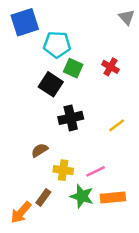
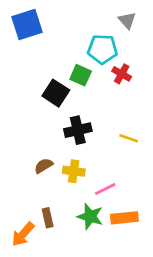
gray triangle: (127, 17) -> (127, 20), moved
cyan pentagon: (57, 45) -> (102, 49), moved
yellow line: (117, 125) -> (129, 138), turned 56
yellow cross: (63, 170) -> (74, 171), moved
brown rectangle: (43, 197) -> (48, 218), turned -49

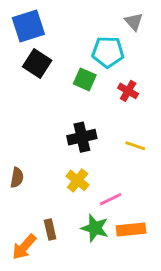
red cross: (122, 74) -> (128, 91), moved
black square: (56, 93) -> (37, 64), moved
brown semicircle: (44, 166) -> (17, 178), moved, turned 132
yellow cross: (74, 171) -> (78, 180), turned 30

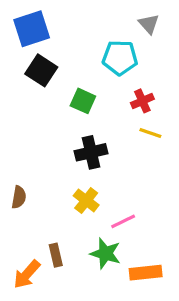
green square: (85, 79) -> (83, 101), moved
red cross: (128, 91) -> (142, 101), turned 36
yellow line: (135, 146) -> (150, 133), moved
orange rectangle: (131, 230) -> (146, 273), moved

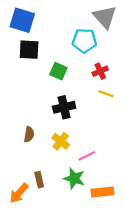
gray triangle: (149, 24) -> (105, 17), size x1.6
blue square: (32, 29) -> (22, 20), turned 35
black square: (41, 70) -> (29, 50), turned -30
brown semicircle: (19, 197) -> (29, 134), moved

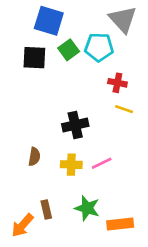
blue square: (22, 20) -> (49, 21), moved
green square: (58, 71) -> (69, 50), moved, turned 30
red cross: (100, 71) -> (117, 83), turned 35
yellow cross: (61, 141) -> (71, 165), turned -36
pink line: (87, 156) -> (102, 163), moved

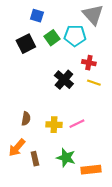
blue square: (49, 21) -> (37, 16), size x0.6
black square: (34, 58) -> (26, 44), turned -30
black cross: (75, 125) -> (64, 80), moved, turned -36
orange arrow: (22, 225) -> (17, 148), moved

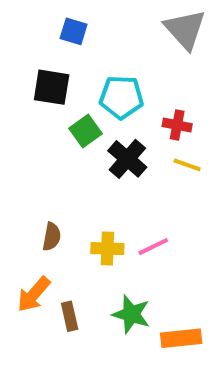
cyan pentagon: (75, 36) -> (121, 97), moved
green square: (52, 38) -> (85, 131), moved
black square: (26, 44) -> (52, 87), turned 36

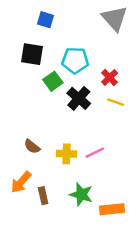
red cross: (177, 125) -> (110, 78), turned 35
brown semicircle: (52, 237) -> (32, 146), turned 119

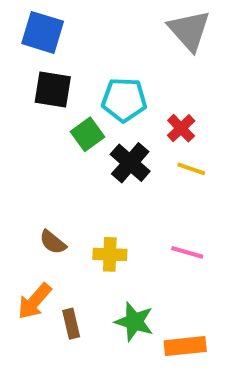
blue square: (46, 20) -> (43, 32), moved, size x1.5
pink line: (95, 153) -> (187, 252), moved, turned 42

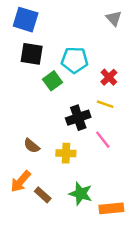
gray triangle: (189, 30) -> (114, 18), size x0.6
black cross: (130, 163) -> (78, 118), moved, turned 30
yellow line: (191, 169) -> (105, 104), moved
pink line: (187, 252) -> (103, 140), moved, turned 36
brown rectangle: (71, 324) -> (43, 195), turned -35

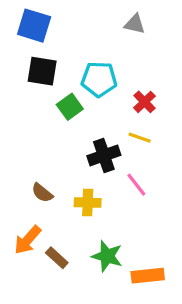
gray triangle: (114, 18) -> (135, 24), moved, turned -35

